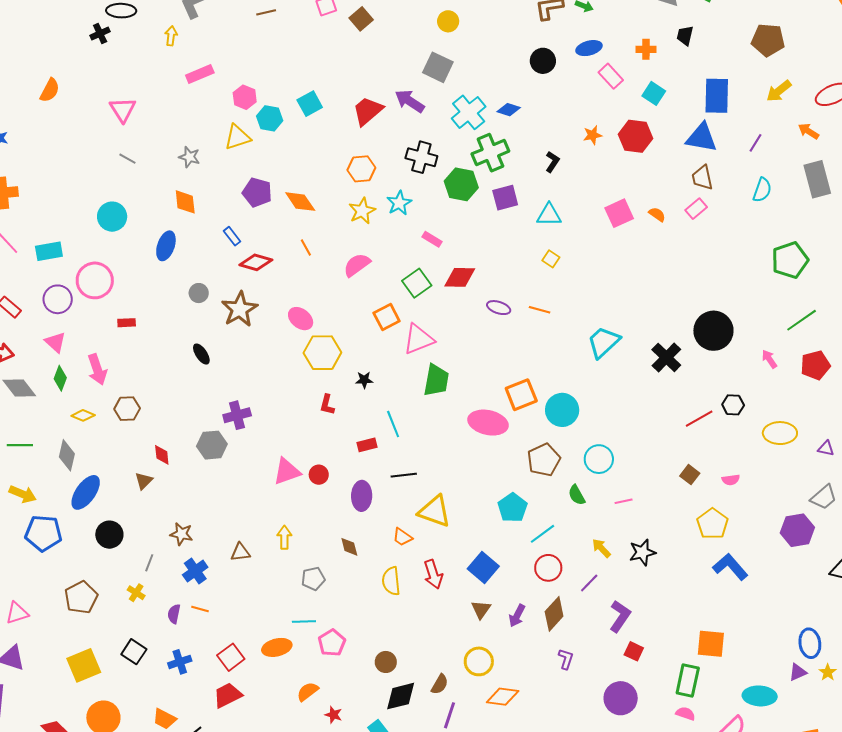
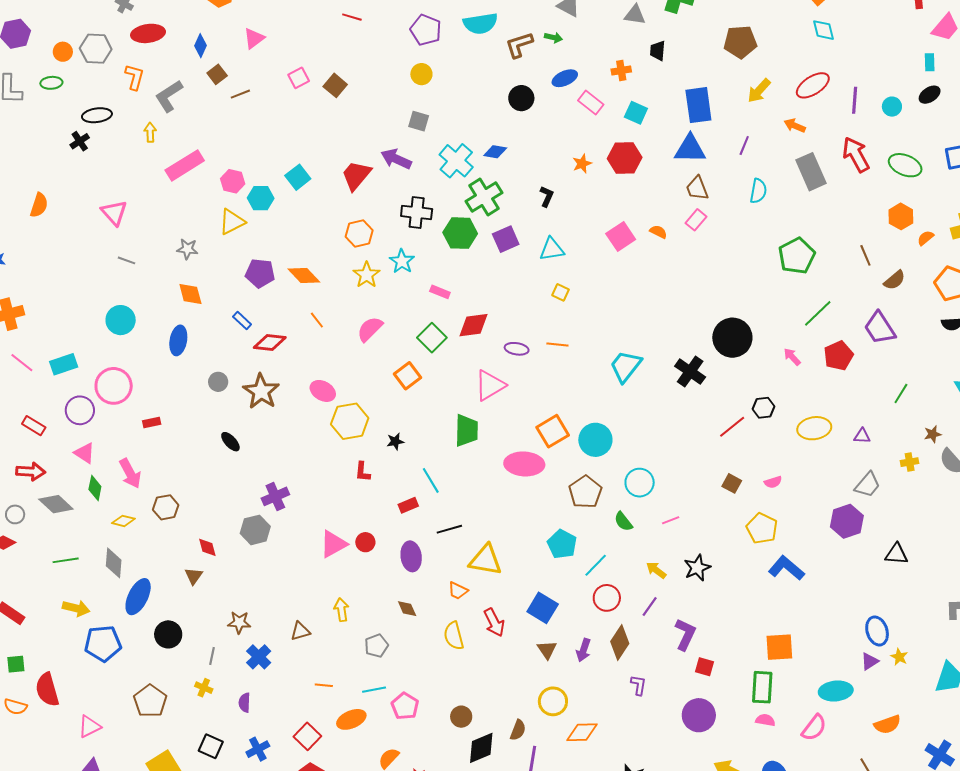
gray square: (438, 67) -> (419, 121), size x0.7
pink rectangle: (200, 74) -> (185, 165), size x1.4
pink triangle: (418, 339) -> (490, 385), moved
orange line: (200, 609) -> (324, 685), moved

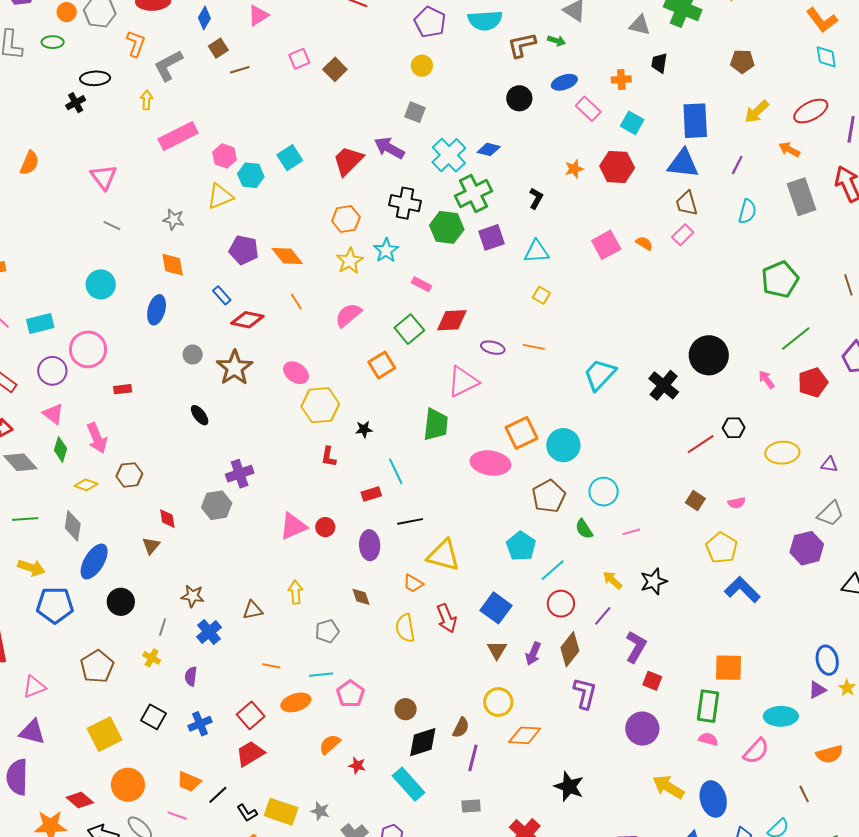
brown pentagon: (740, 42) -> (742, 61), size x0.7
purple L-shape: (638, 685) -> (585, 693), size x1.5

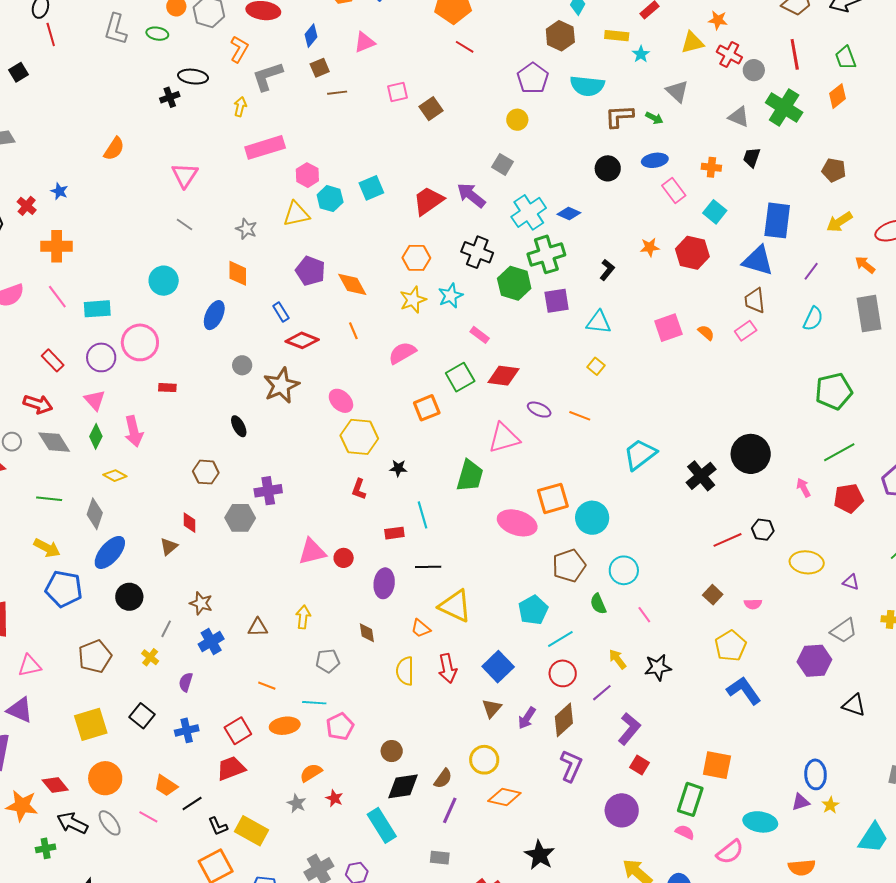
brown hexagon: (129, 475) -> (206, 472), moved
pink line: (631, 532) -> (644, 615), turned 60
gray star: (320, 811) -> (297, 803), moved

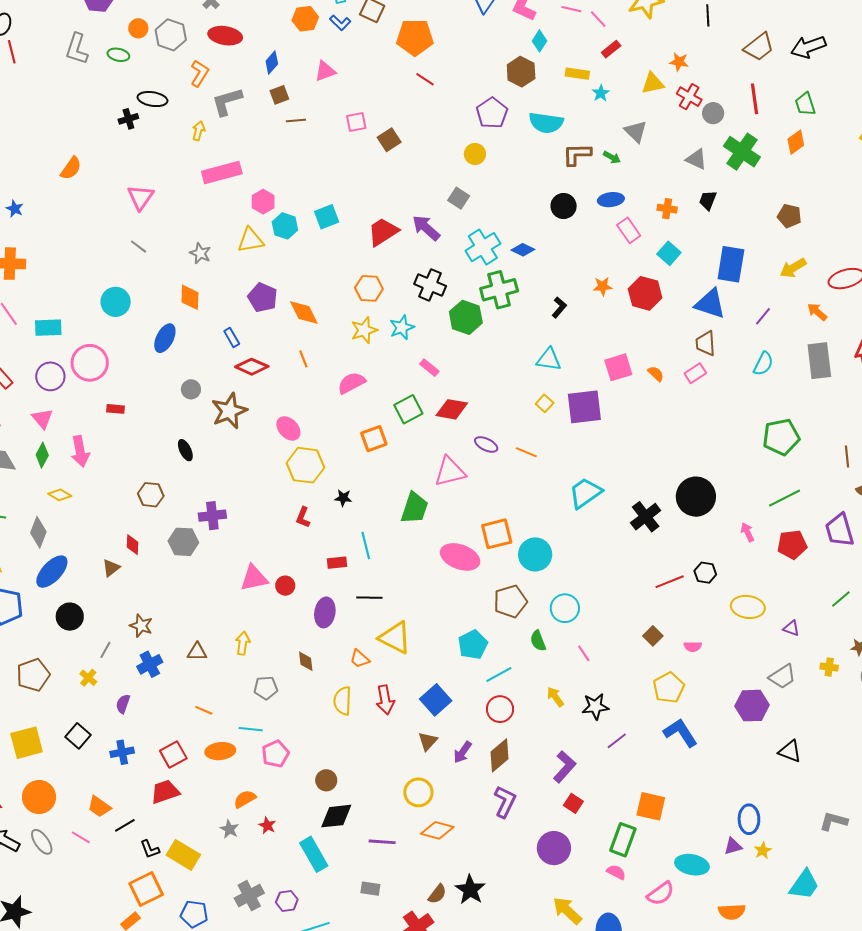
purple square: (557, 301) -> (584, 407), moved, size x1.4
purple line: (602, 693) -> (617, 741), moved
brown semicircle: (443, 779) -> (437, 894), moved
purple line: (450, 810) -> (382, 842), turned 68

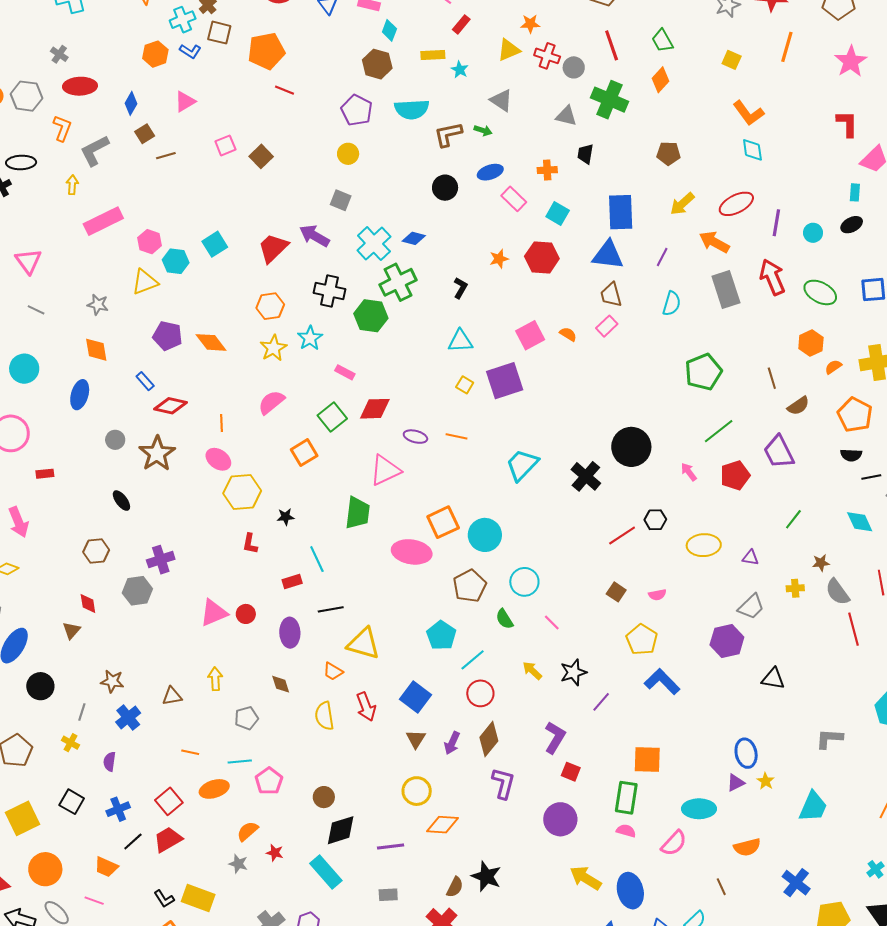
orange arrow: (817, 312) -> (714, 242), size x1.4
orange line: (303, 359) -> (221, 423), moved, turned 30
black line: (125, 825) -> (133, 841), moved

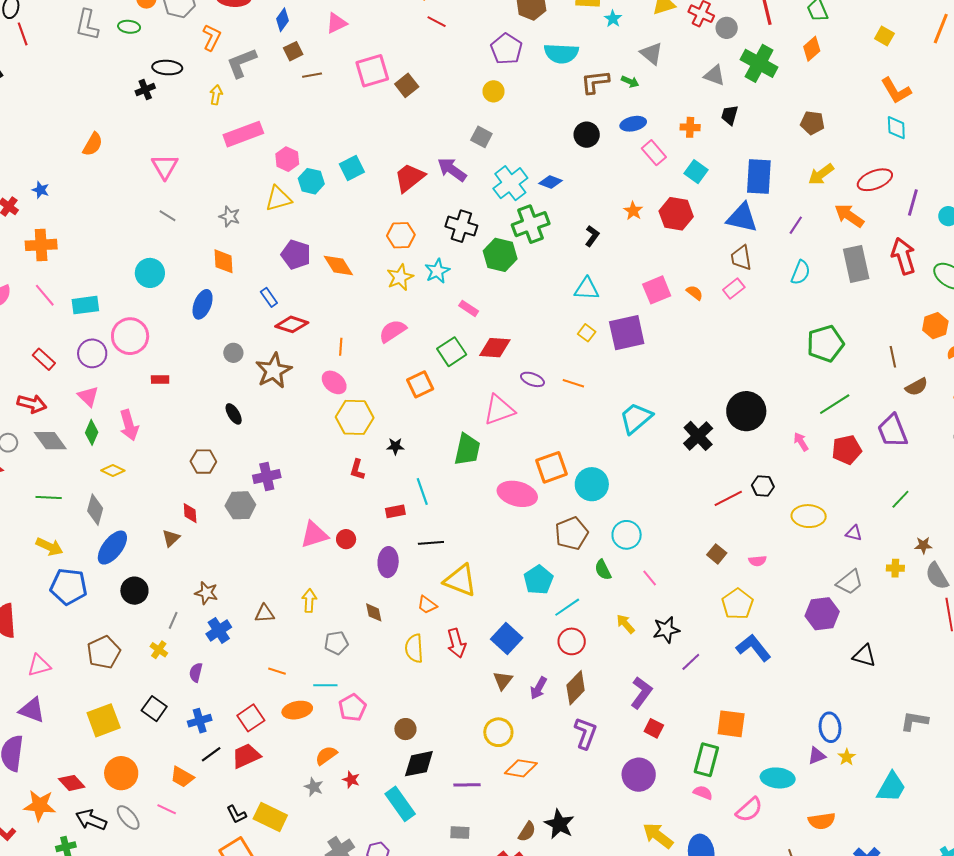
pink square: (225, 145) -> (372, 71), size x1.6
orange star: (499, 259) -> (633, 211), turned -30

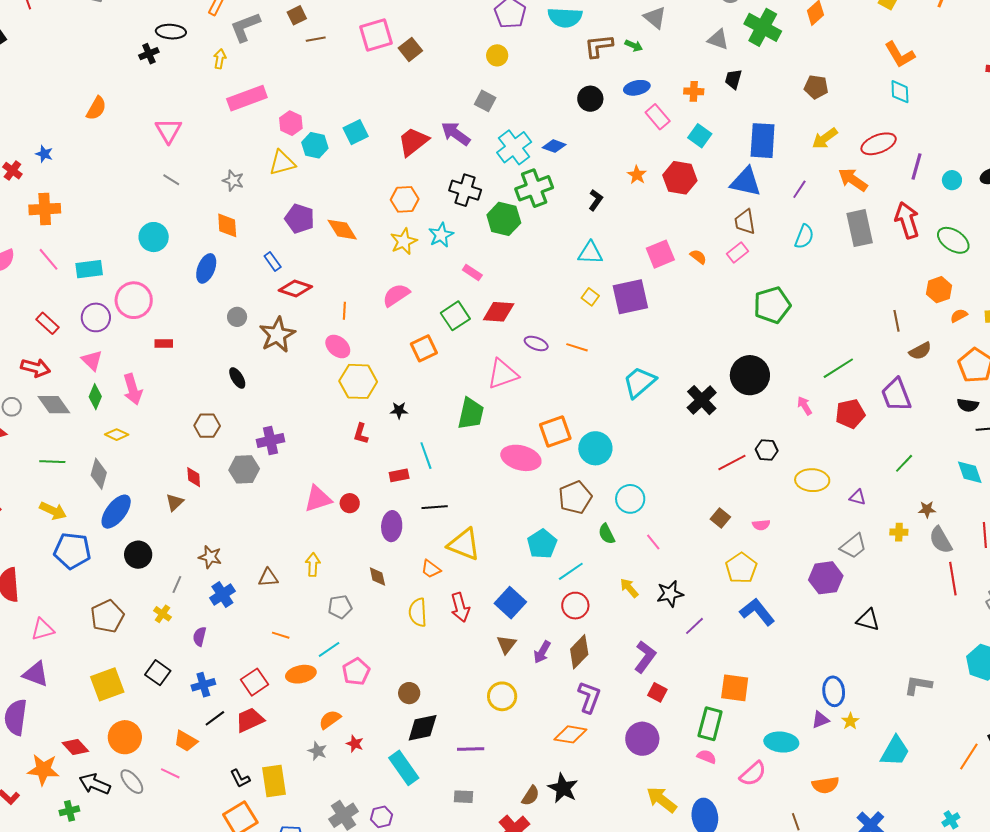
green pentagon: (825, 344) -> (772, 305), moved
cyan line: (325, 685) -> (329, 649), turned -35
orange diamond: (521, 768) -> (570, 734), moved
yellow rectangle: (270, 817) -> (274, 781), turned 56

